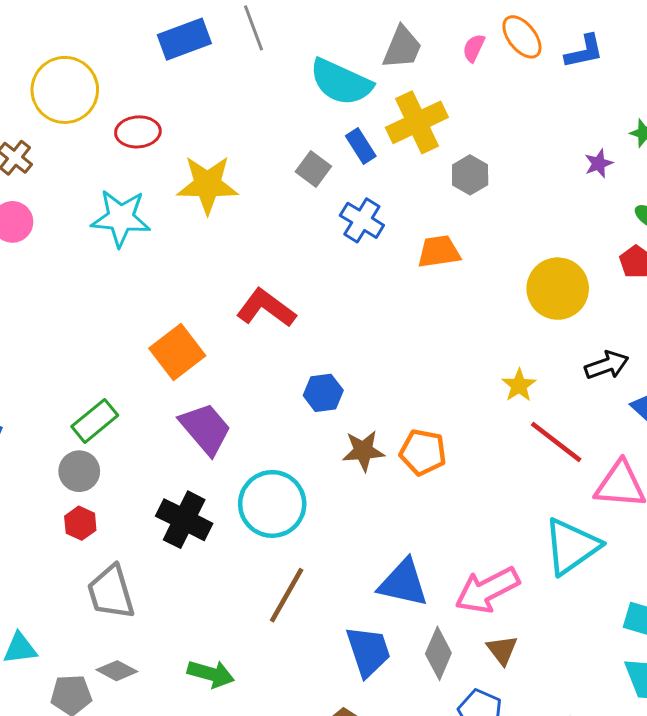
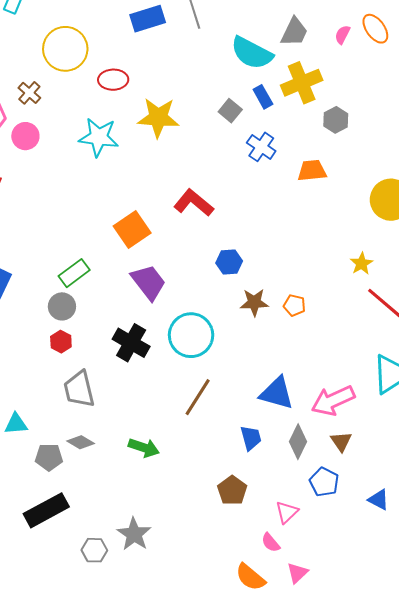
orange pentagon: (423, 452) -> (294, 305), size x0.7
blue trapezoid: (368, 651) -> (251, 438), size x0.7

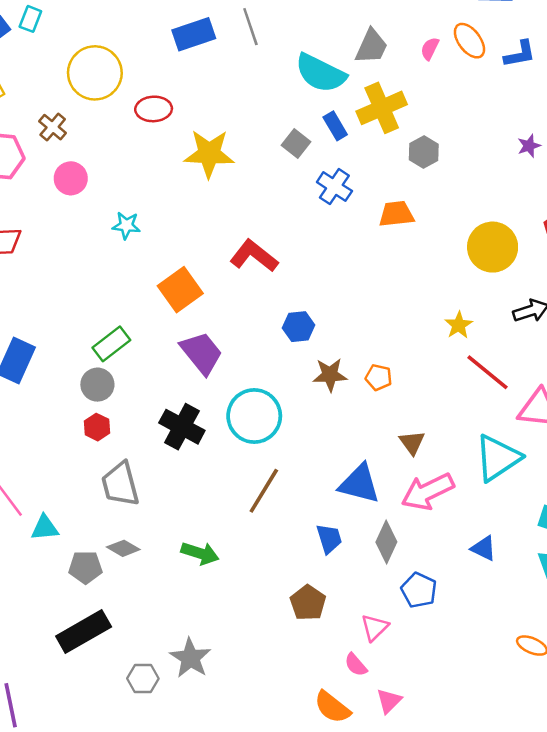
pink circle: (25, 136) -> (71, 178), moved
cyan star: (99, 137) -> (126, 225), moved, size x0.6
brown triangle: (341, 441) -> (412, 443), moved
blue triangle: (379, 500) -> (484, 548), moved

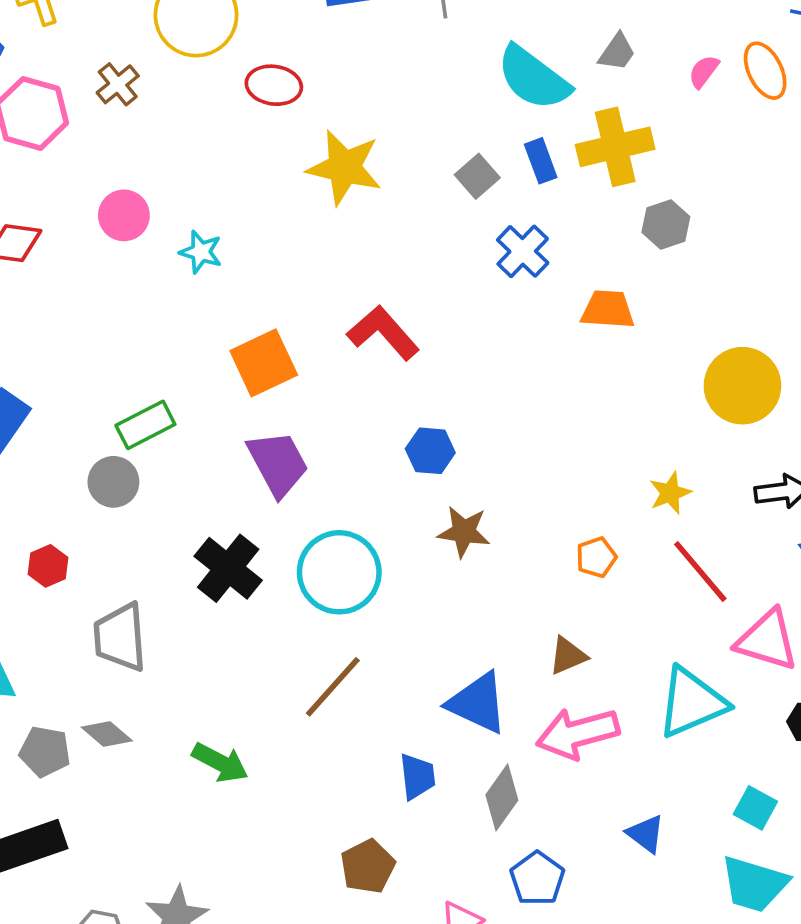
gray trapezoid: (371, 46) -> (617, 52), size x0.7
pink circle: (71, 178) -> (124, 215), moved
orange pentagon: (379, 377) -> (596, 557), moved, turned 30
red hexagon: (97, 427) -> (48, 566), moved
brown triangle: (412, 443) -> (568, 656), turned 32

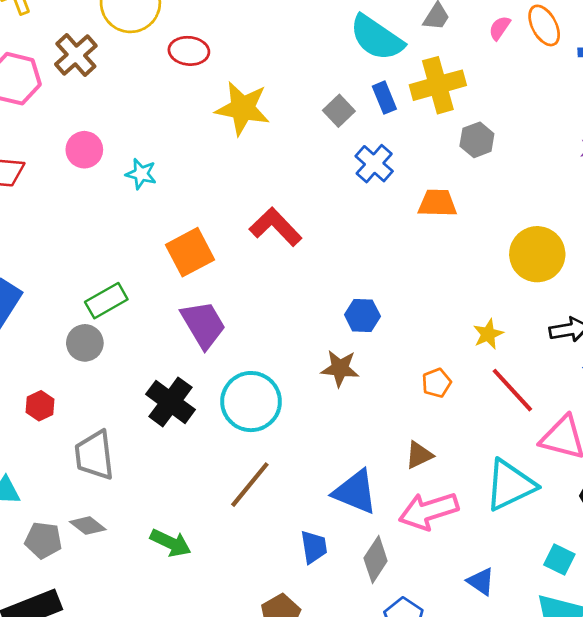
brown cross: (118, 84) -> (76, 55), size x1.4
blue hexagon: (430, 451) -> (362, 315), moved

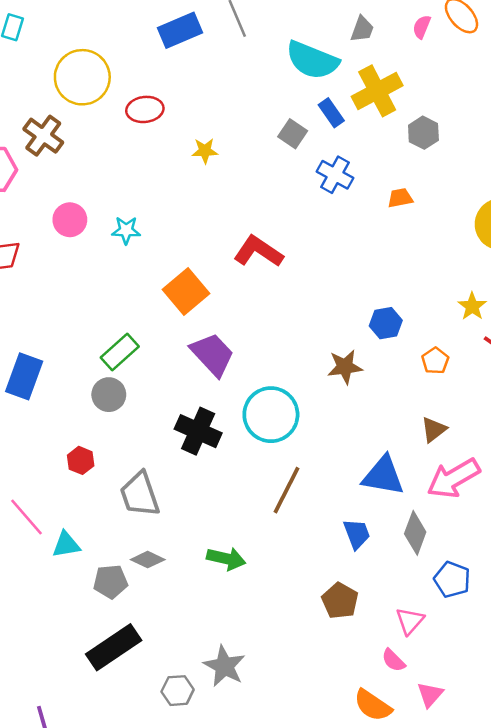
yellow star: (243, 108) -> (205, 151), size x0.5
orange trapezoid: (437, 203) -> (400, 198), size x0.7
blue hexagon: (362, 315) -> (386, 323), moved

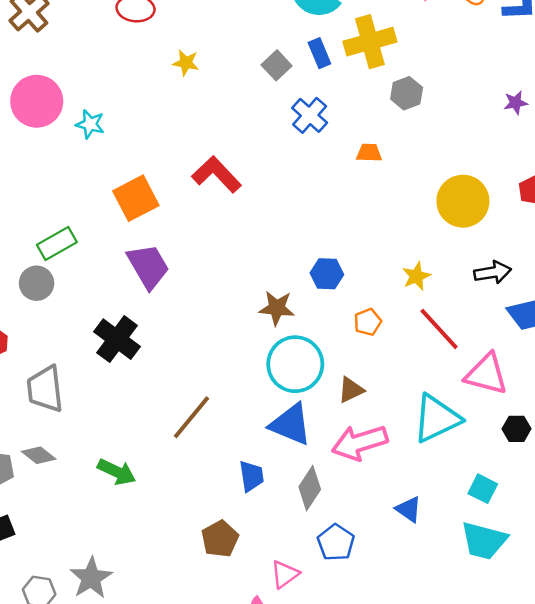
pink circle: (70, 220) -> (37, 101), size x1.5
cyan circle: (271, 415) -> (295, 364), moved

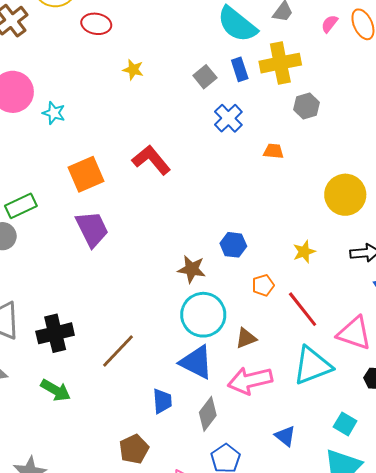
red line: (439, 329) -> (303, 309), moved
black cross: (117, 339) -> (55, 333), moved, turned 36

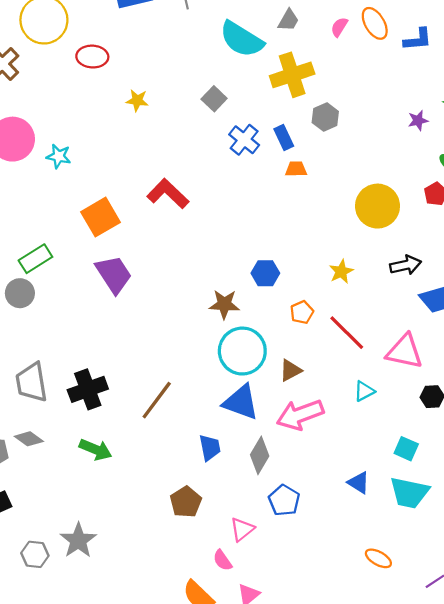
blue rectangle: (240, 69) -> (284, 137), moved
cyan triangle: (312, 366) -> (364, 391), size x0.5
blue triangle: (285, 436) -> (359, 483), moved

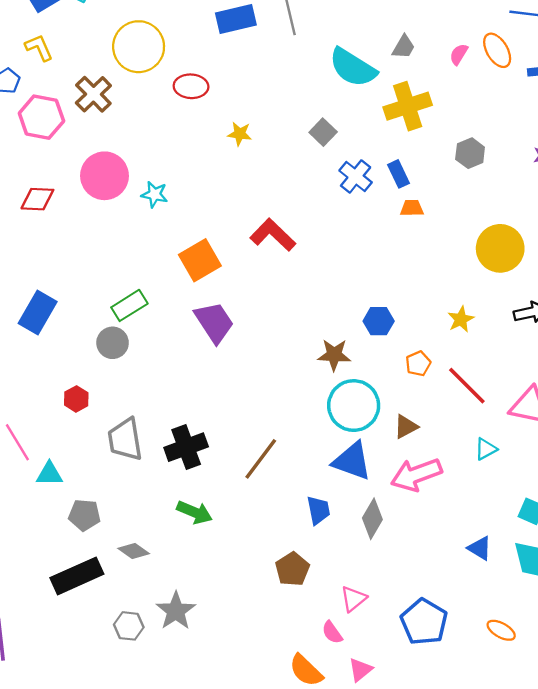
gray hexagon: (325, 117) -> (470, 153), moved
gray diamond: (29, 439) -> (134, 551), moved
blue pentagon: (284, 500) -> (424, 622), moved, size x1.4

